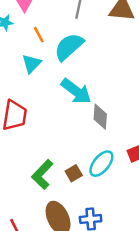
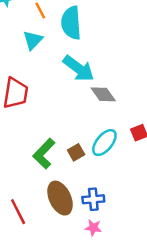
cyan semicircle: (69, 47) -> (71, 23), turned -52
gray diamond: (100, 117) -> (103, 94), turned -40

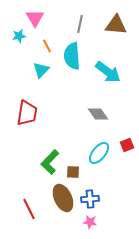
cyan arrow: (79, 68) -> (108, 72), moved
brown square: (76, 152) -> (73, 172), moved, turned 32

